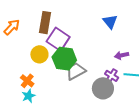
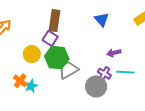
brown rectangle: (45, 23) -> (55, 21), moved
purple square: (58, 39) -> (50, 38), size x0.7
cyan star: (29, 96) -> (31, 86), moved

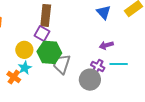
blue triangle: (102, 20) -> (104, 12), moved
gray trapezoid: (68, 70) -> (62, 64), turned -40
cyan star: (31, 86) -> (25, 68), moved

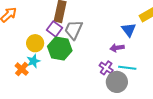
blue triangle: (104, 12) -> (129, 30), moved
gray trapezoid: (62, 64) -> (74, 30), moved
gray circle: (90, 80) -> (117, 82), moved

